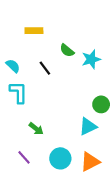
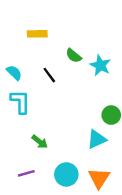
cyan star: (91, 59) -> (100, 65), turned -30
purple line: (24, 157) -> (26, 173), turned -64
orange triangle: (90, 162) -> (99, 178), turned -30

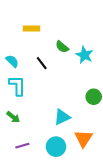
cyan triangle: (97, 139) -> (62, 117), moved
green arrow: (40, 142) -> (13, 117), moved
orange triangle: (99, 178) -> (83, 138), moved

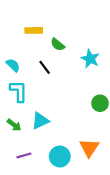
green semicircle: (62, 47) -> (58, 45), moved
cyan triangle: (62, 117) -> (40, 121), moved

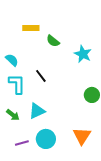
black line: (45, 67) -> (41, 76), moved
cyan circle: (60, 156) -> (46, 139), moved

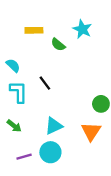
cyan star: (83, 54) -> (82, 29), moved
cyan triangle: (37, 111) -> (54, 126), moved
orange triangle: (82, 136) -> (91, 131), moved

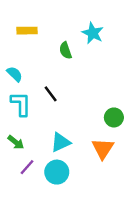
yellow rectangle: (34, 30) -> (27, 31), moved
green semicircle: (58, 45) -> (65, 50), turned 32
purple line: (24, 157) -> (27, 167), moved, turned -32

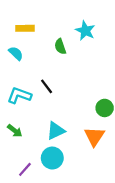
cyan semicircle: (15, 74) -> (16, 53), moved
cyan L-shape: (21, 104) -> (19, 95), turned -70
purple line: (27, 167) -> (25, 169), moved

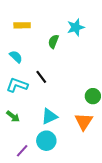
cyan star: (85, 31) -> (76, 27), turned 30
green semicircle: (60, 47) -> (53, 41), turned 40
cyan semicircle: (16, 53) -> (16, 57), moved

